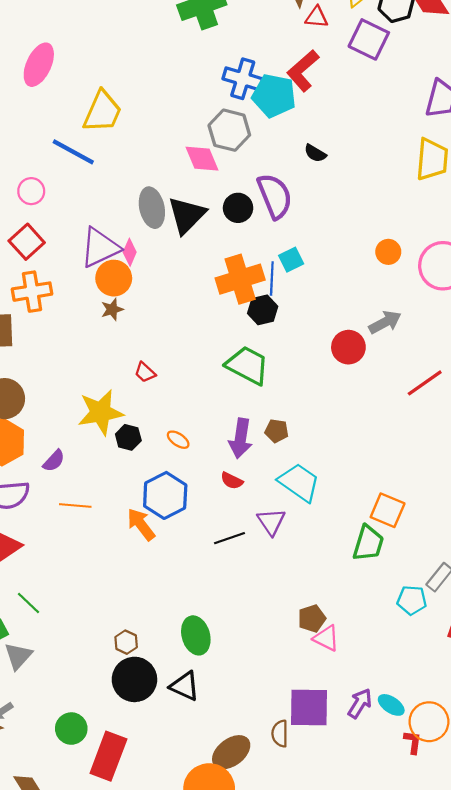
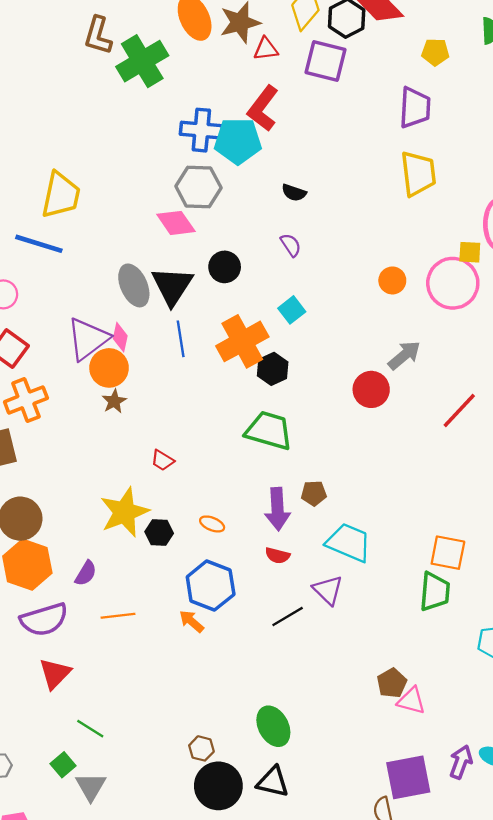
purple semicircle: (275, 196) -> (291, 245), moved, size x0.5
blue line: (272, 279) -> (181, 339), moved
orange arrow: (141, 524) -> (191, 621), size x0.7

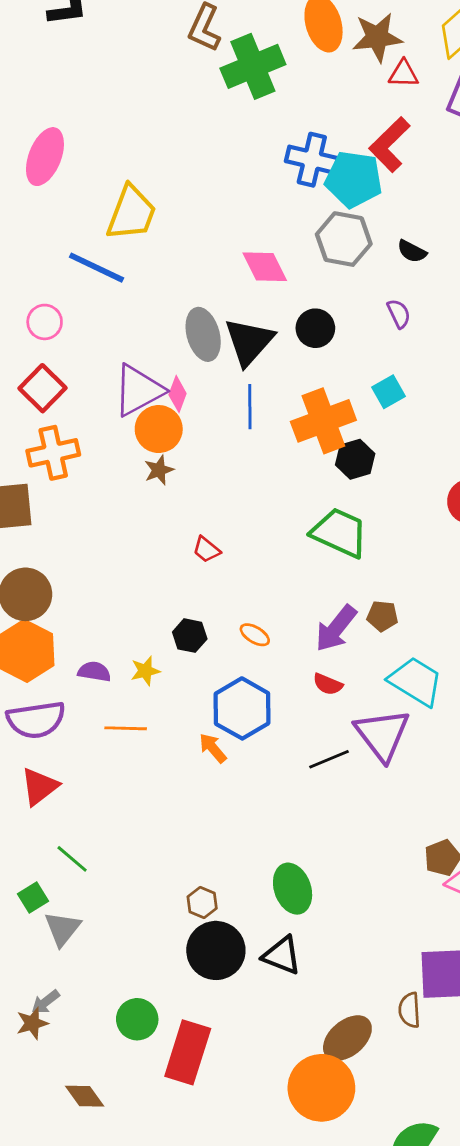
gray hexagon: (198, 187) -> (344, 239), moved
purple arrow: (277, 509) -> (336, 628), turned 33
yellow star: (124, 512) -> (145, 671), moved, size x0.5
purple semicircle: (86, 573) -> (94, 672), turned -120
purple triangle: (328, 590) -> (382, 735), size x1.5

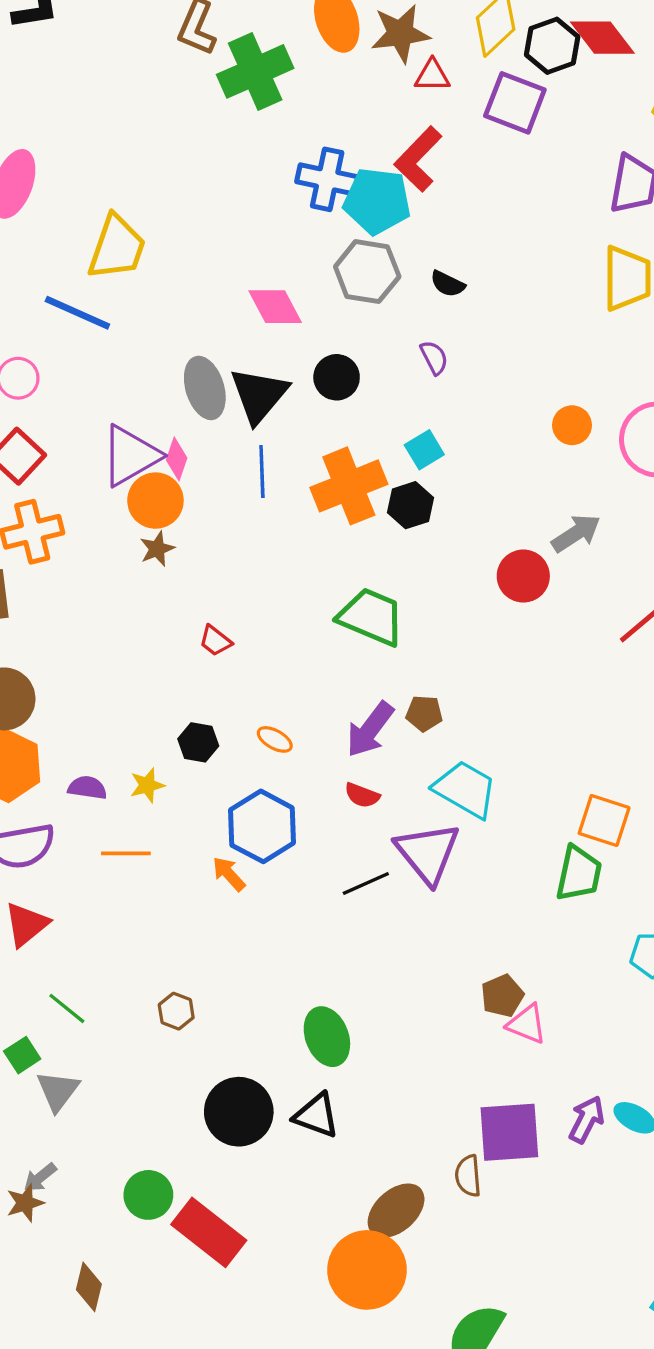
black hexagon: (355, 459) -> (411, 505), moved
brown hexagon: (202, 903) -> (176, 1011), moved
red rectangle: (188, 1052) -> (209, 1232), turned -68
brown diamond: (85, 1096) -> (89, 1287), turned 51

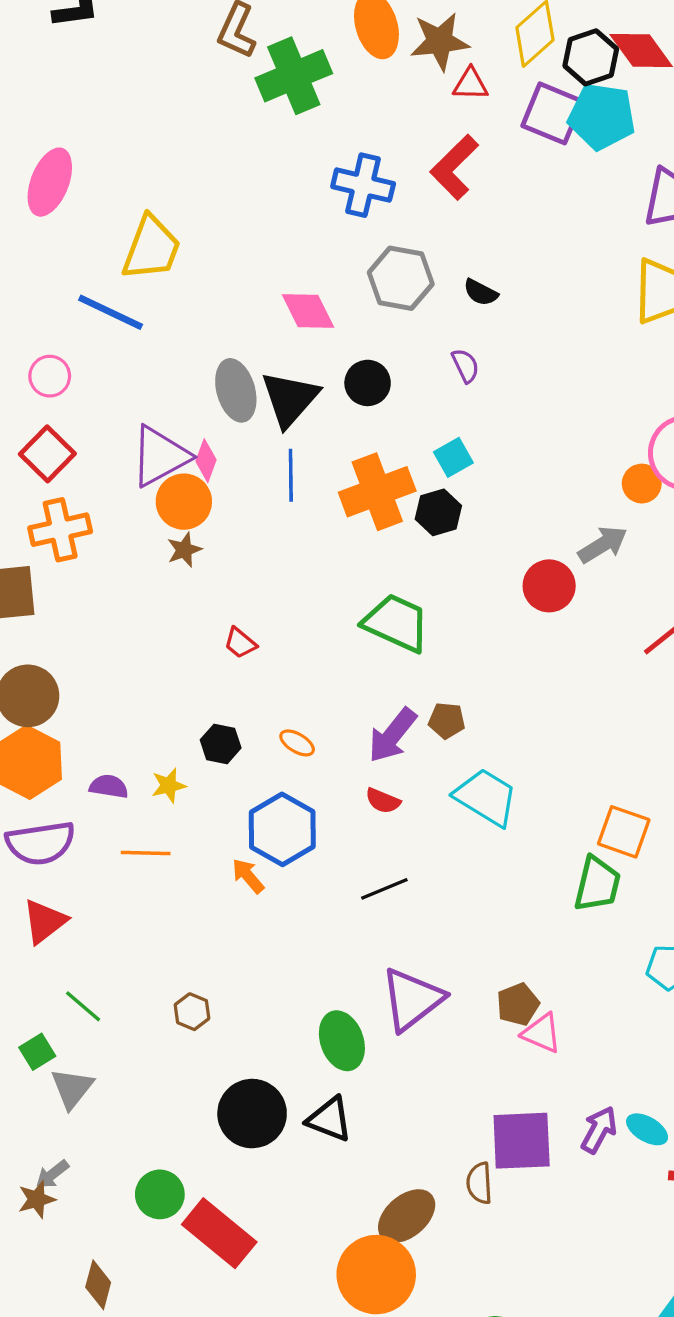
cyan pentagon: (377, 201) -> (602, 116), moved
orange circle: (572, 425) -> (642, 484), moved
purple triangle: (428, 853) -> (412, 999), moved, turned 30

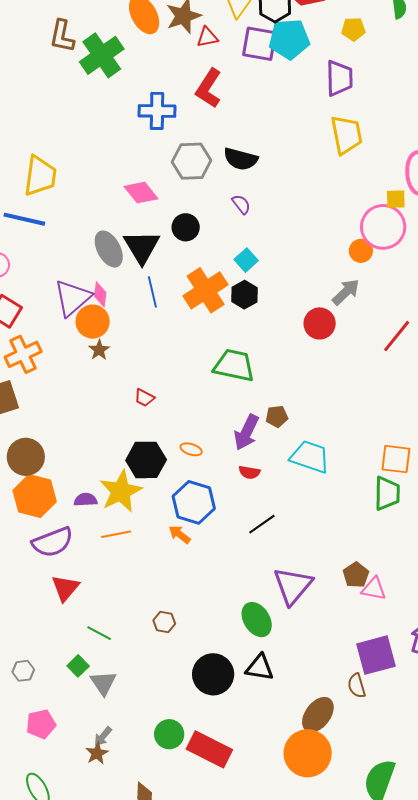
black semicircle: (481, 292) -> (241, 159), size x1.6
black hexagon: (221, 744) -> (146, 460), size x1.6
yellow star: (169, 785) -> (121, 491), size x2.0

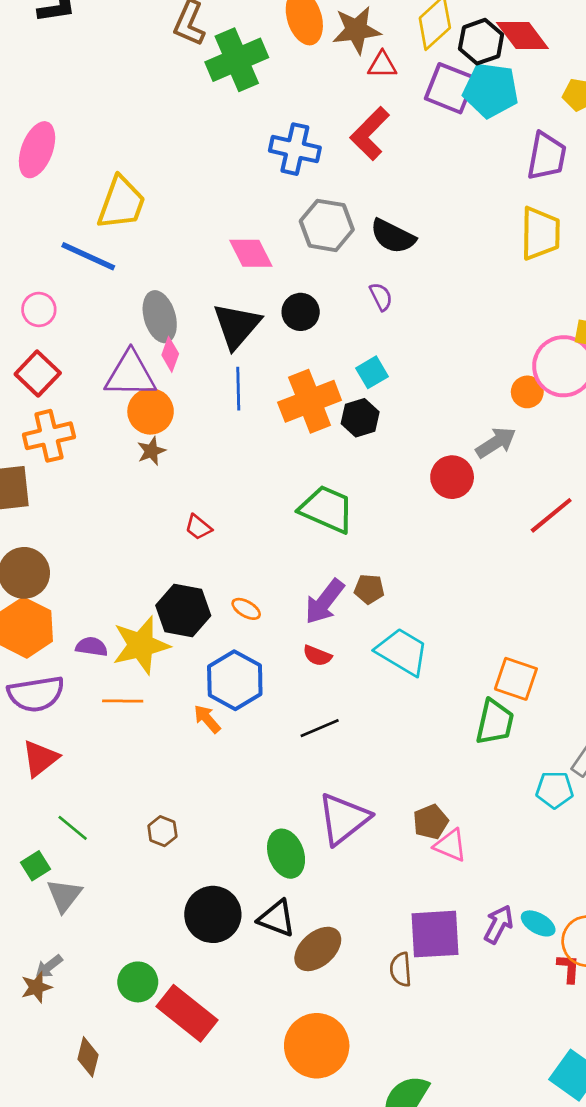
gray ellipse: (109, 249) -> (160, 317), moved
pink diamond: (100, 294) -> (170, 354), moved
purple triangle: (72, 298) -> (130, 374), turned 30
brown ellipse: (318, 715) -> (318, 949), moved

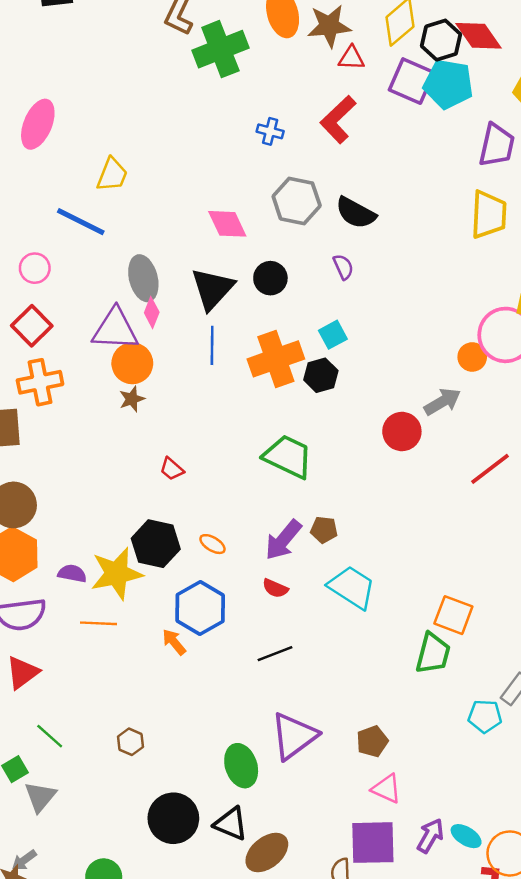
blue cross: (295, 149) -> (270, 131), size x0.6
yellow trapezoid: (121, 203) -> (112, 175), size x0.7
pink triangle: (450, 845) -> (386, 789), moved

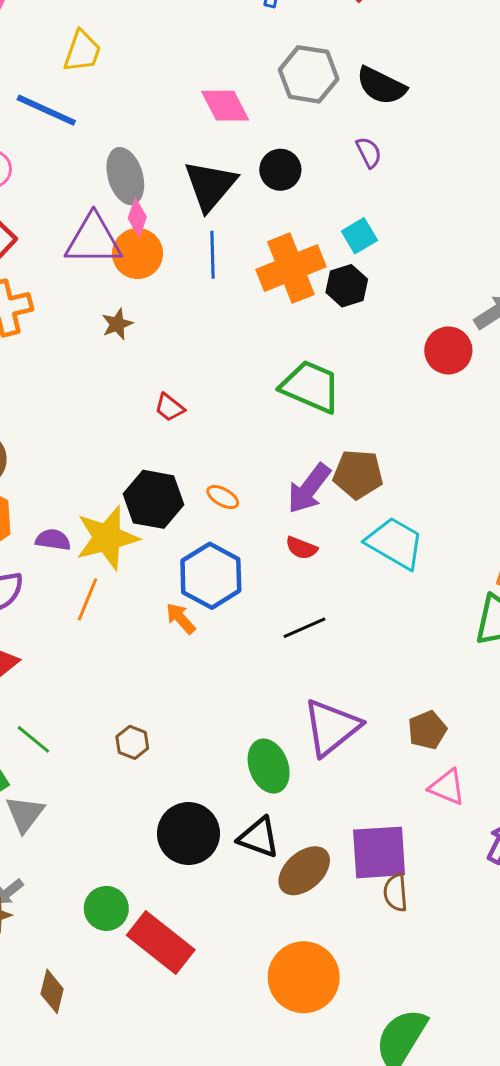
orange circle: (132, 363) -> (138, 254), moved
brown pentagon: (324, 530) -> (358, 474), size x1.5
orange line: (98, 623) -> (88, 599), turned -68
purple square: (373, 843) -> (379, 852), moved

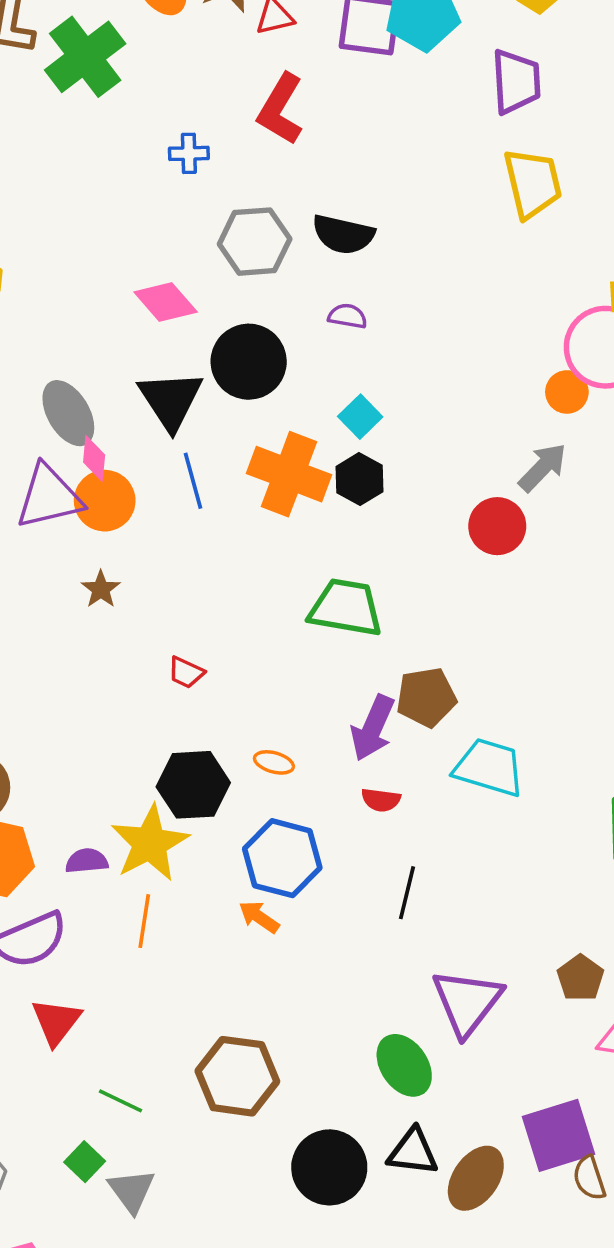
purple semicircle: (369, 152) -> (347, 316), turned -40
black circle: (280, 170) -> (249, 362), size x1.5
orange cross: (291, 268) -> (289, 474), turned -34
black line: (304, 628) -> (407, 893), turned -39
brown hexagon: (132, 742) -> (237, 1076), size x2.0

